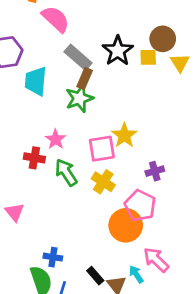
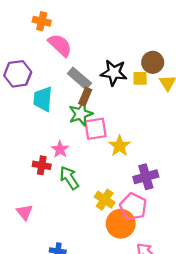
black star: (118, 51) -> (114, 73), turned -30
pink square: (102, 149) -> (95, 129), moved
purple cross: (155, 171) -> (146, 177), size x1.5
yellow cross: (103, 182) -> (105, 200), moved

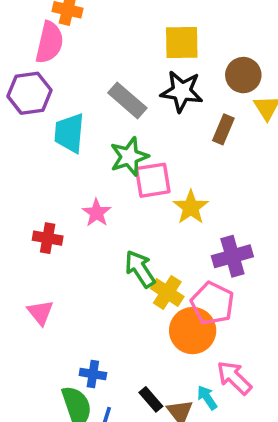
pink semicircle: (60, 45) -> (49, 42), moved, turned 60
yellow square: (140, 78) -> (182, 42), moved, size x1.5
brown rectangle: (85, 97) -> (223, 129), moved
red cross: (42, 165) -> (48, 238), moved
green arrow: (69, 178) -> (140, 269), moved

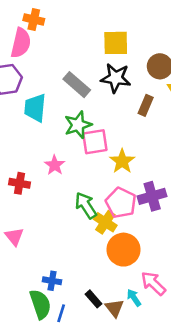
pink pentagon: (213, 303) -> (121, 203), moved

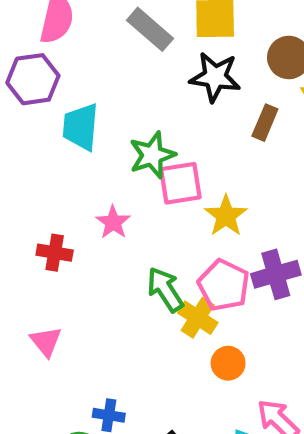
gray rectangle: (77, 85) -> (150, 29), moved
orange circle: (123, 250) -> (228, 363), size x0.6

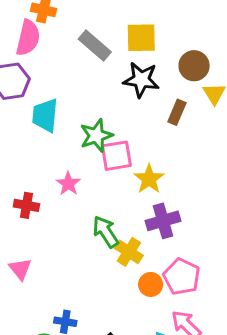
purple cross: (276, 274) -> (163, 221), moved
pink pentagon: (224, 285) -> (182, 277), moved

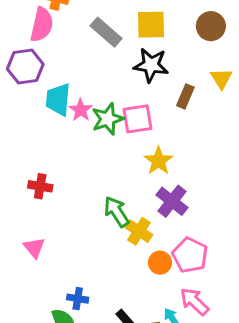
brown circle: (194, 66) -> (211, 26), moved
pink square: (116, 156) -> (138, 119), moved
pink star: (68, 184) -> (81, 110), moved
purple cross: (163, 221) -> (172, 201), turned -36

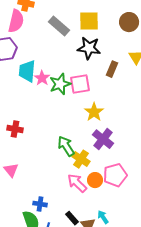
pink pentagon: (190, 255) -> (115, 175), turned 30
pink arrow: (194, 302) -> (77, 183), moved

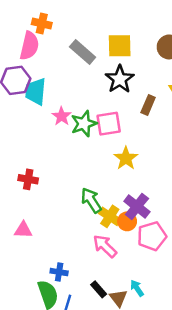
black star: (89, 48) -> (120, 79), turned 30
cyan trapezoid: (27, 71) -> (36, 92), moved
purple cross: (103, 139) -> (137, 207), moved
pink triangle: (11, 170) -> (23, 230), turned -49
orange circle: (95, 180) -> (127, 221), moved

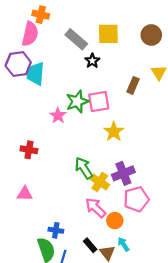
black star: (120, 79) -> (92, 61), moved, size x0.6
pink star: (62, 116) -> (58, 115), moved
purple cross: (137, 207) -> (123, 173), turned 30
orange circle: (127, 221) -> (115, 221), moved

